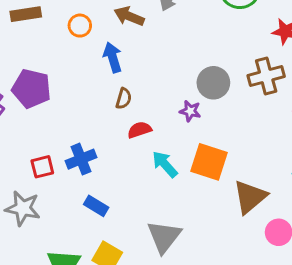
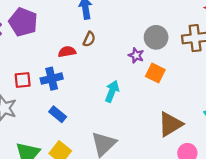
red semicircle: (139, 130) -> (67, 52), moved
orange square: (209, 162) -> (155, 73), moved, size x0.7
cyan arrow: (165, 164) -> (112, 91), turned 55

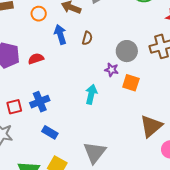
brown semicircle: (89, 39) -> (87, 38), moved
red semicircle: (67, 52) -> (36, 59), moved
cyan arrow: (112, 91) -> (91, 94), moved

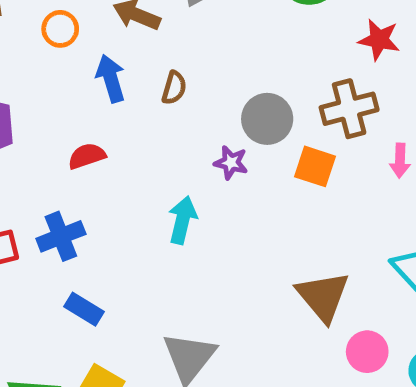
red semicircle: (36, 59) -> (87, 156), moved
orange square: (131, 83) -> (315, 166), moved
brown triangle: (151, 126) -> (323, 296), turned -30

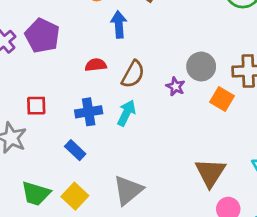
brown semicircle: (174, 88) -> (133, 74), moved, size x1.5
cyan arrow: (182, 220) -> (126, 113), moved
blue cross: (61, 236) -> (89, 112), moved

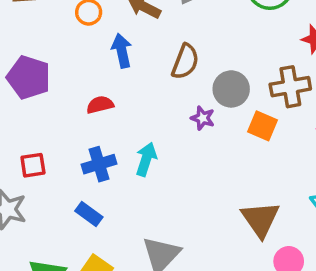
brown semicircle: (133, 74) -> (185, 62), moved

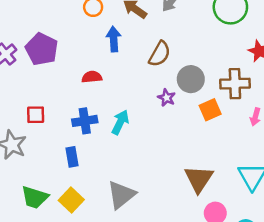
orange square: (262, 126) -> (210, 110), turned 35
blue rectangle: (89, 214) -> (72, 157), turned 36

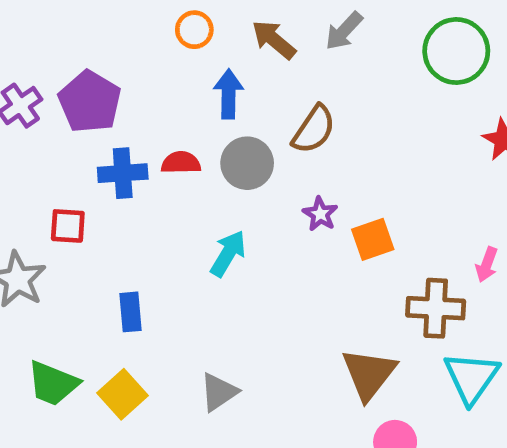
gray circle: (191, 79) -> (247, 163), moved
brown cross: (235, 84) -> (436, 308), moved
orange square: (210, 110) -> (373, 239), moved
blue cross: (85, 121) -> (123, 173), moved
gray triangle: (121, 195) -> (219, 392), size x0.7

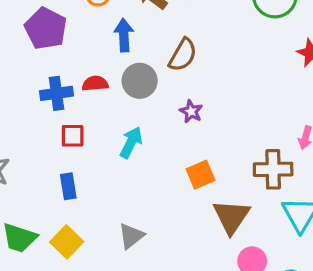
purple pentagon: (90, 102) -> (46, 28), moved
red square: (68, 226) -> (73, 136), moved
orange square: (373, 239) -> (200, 175), moved

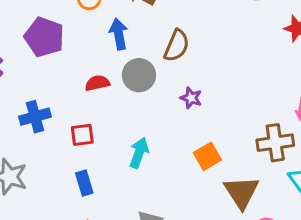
blue cross: (56, 93) -> (35, 117), moved
cyan arrow: (131, 142) -> (139, 153), moved

